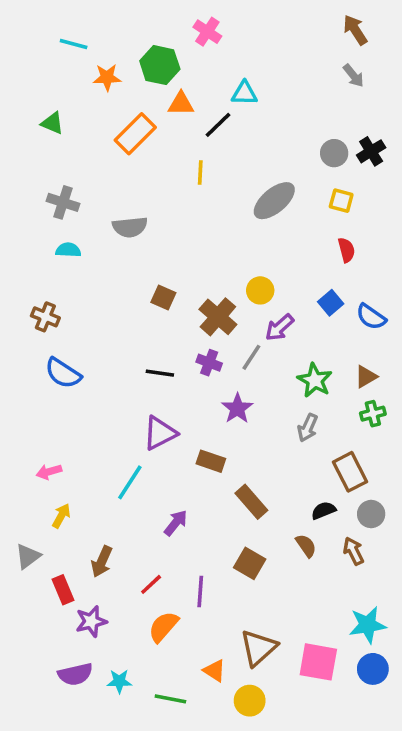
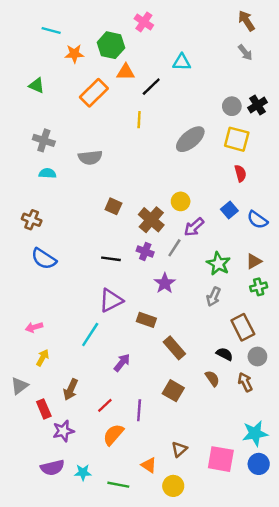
cyan triangle: (244, 93) -> (182, 62), moved
yellow square: (341, 201) -> (237, 139), size x1.5
black semicircle: (324, 510) -> (224, 354), turned 49
brown triangle: (258, 648) -> (179, 449), size x0.6

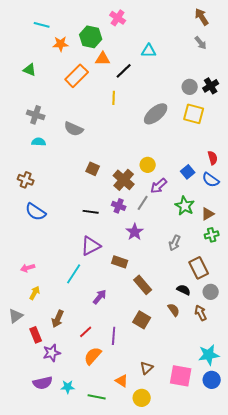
gray semicircle: (90, 157) -> (74, 129), turned 30
red semicircle: (240, 173) -> (213, 158), moved
green star: (218, 264) -> (185, 206), moved

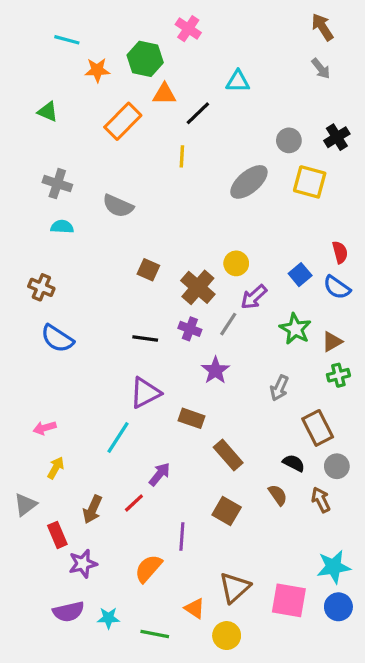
gray circle: (190, 87) -> (289, 140), moved
red line: (86, 332) -> (134, 503), moved
brown triangle: (147, 368) -> (235, 588), size x1.5

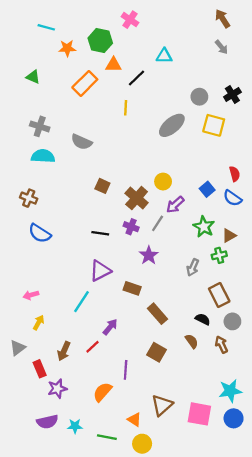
cyan semicircle: (62, 227) -> (43, 156), size x1.5
green cross: (338, 375) -> (219, 255), moved
yellow circle: (227, 636) -> (142, 444), moved

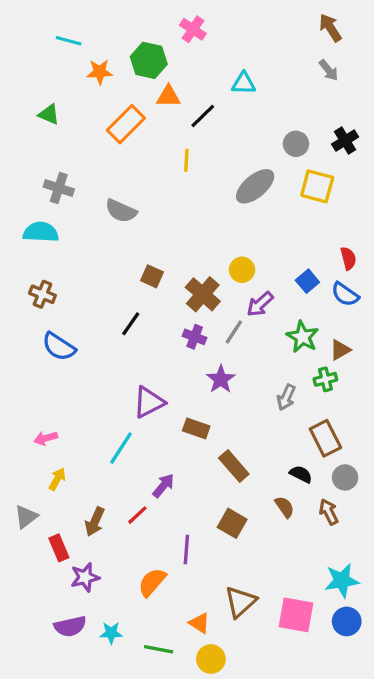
cyan semicircle: (43, 156) -> (41, 232), moved
black line: (100, 233) -> (131, 324), moved, turned -63

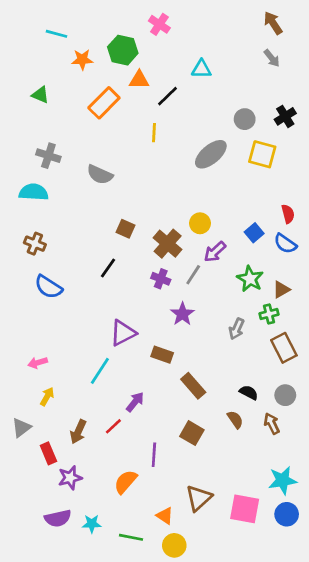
brown rectangle: (325, 438) -> (284, 348), moved

